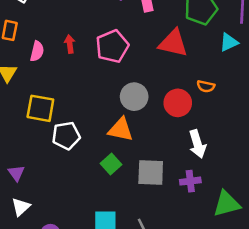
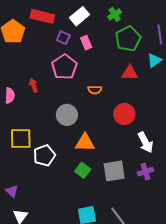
red triangle: (173, 43) -> (130, 73), moved, size x0.7
pink pentagon: (112, 46) -> (64, 67), moved
orange semicircle: (206, 86) -> (95, 90), moved
gray circle: (134, 97) -> (67, 115), moved

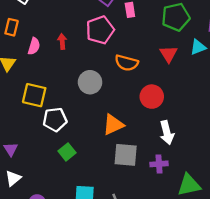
red triangle: (130, 73) -> (169, 54), turned 42
orange semicircle: (95, 90) -> (127, 63), size x1.5
orange triangle: (85, 143) -> (113, 125), moved, turned -40
green square: (83, 170) -> (67, 152), moved

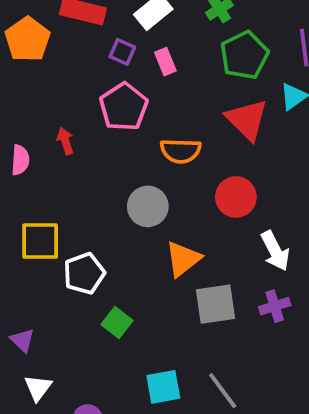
red triangle: (169, 54) -> (247, 120), size x1.4
gray circle: (90, 82) -> (148, 206), moved

